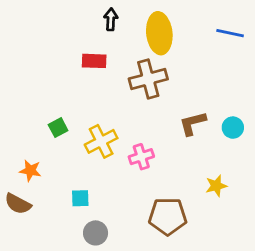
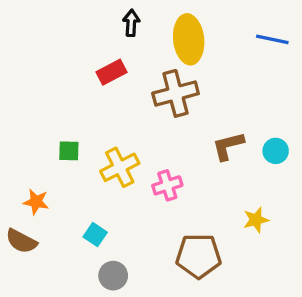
red rectangle: (94, 61) -> (112, 72), turned -30
green square: (58, 128) -> (69, 151), turned 30
cyan square: (80, 198) -> (95, 235), turned 36

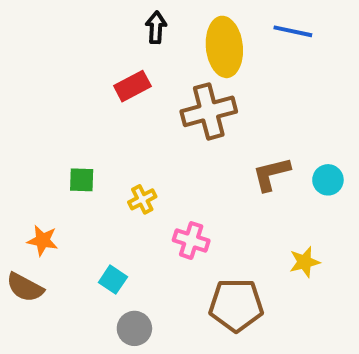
blue line: (272, 39) -> (293, 31), moved
yellow cross: (120, 167) -> (142, 199), size x0.6
pink cross: (167, 185) -> (191, 240), moved, turned 36

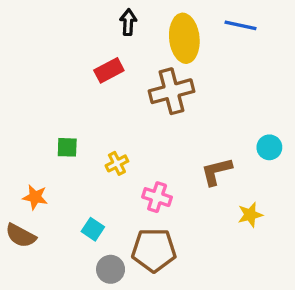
brown L-shape: (271, 174) -> (216, 171), moved
brown pentagon: (236, 305) -> (154, 250), moved

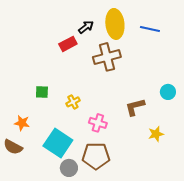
black arrow: (128, 22) -> (86, 27), moved, turned 49
blue line: (240, 25) -> (150, 29), moved
cyan square: (93, 229) -> (58, 143), size x2.0

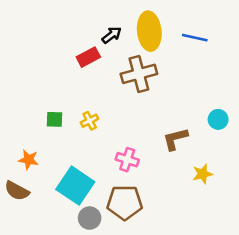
yellow cross: (73, 102) -> (90, 121), moved

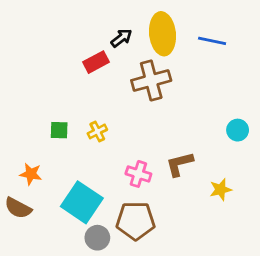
brown L-shape: (175, 139) -> (179, 164), moved

